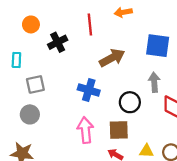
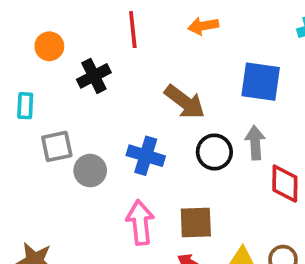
red line: (90, 24) -> (133, 30), moved
brown arrow: (112, 58) -> (185, 102), turned 65
black circle: (130, 102) -> (214, 152), moved
gray circle: (30, 114) -> (90, 171), moved

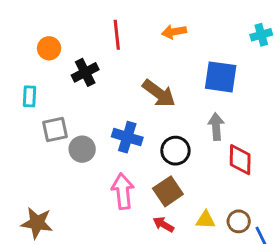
black circle: (214, 152) -> (175, 151), moved
brown square: (196, 222) -> (168, 191), turned -32

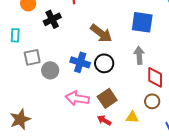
black circle: (175, 151) -> (104, 63), moved
pink arrow: (123, 191) -> (77, 98), turned -75
brown circle: (239, 221) -> (152, 101), moved
brown star: (37, 223) -> (20, 119), turned -30

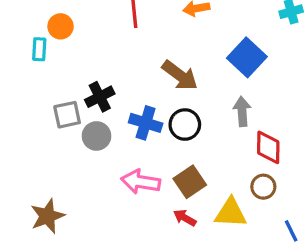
black cross: (52, 19) -> (100, 97), moved
blue square: (142, 22) -> (247, 57), turned 35
cyan rectangle: (15, 35) -> (39, 49), moved
yellow triangle: (132, 117) -> (231, 213), size x1.5

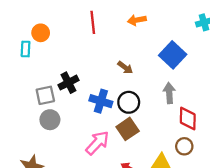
brown arrow: (180, 75) -> (125, 68), size x0.6
gray circle: (97, 136) -> (50, 120), moved
pink arrow: (141, 182) -> (97, 143), turned 124
brown square: (190, 182) -> (128, 129), moved

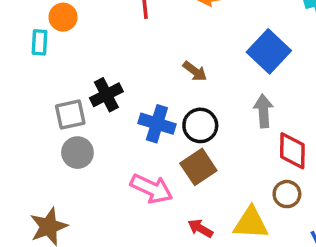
pink arrow: (97, 143) -> (152, 189), turned 72

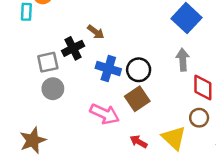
brown arrow: (195, 71) -> (96, 32), moved
yellow triangle: (251, 223) -> (174, 138), turned 40

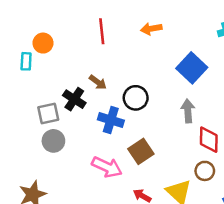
black cross: (73, 48) -> (74, 99), turned -30
black circle: (139, 70) -> (136, 98), moved

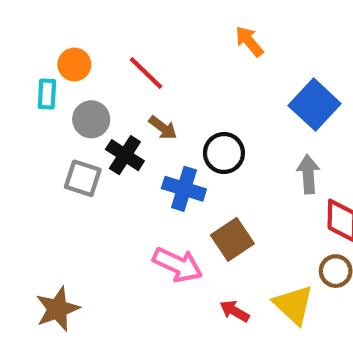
orange arrow: (151, 29) -> (249, 41), turned 60
red line: (102, 31) -> (146, 73), moved, turned -40
gray square: (48, 114) -> (83, 178), turned 30
gray circle: (53, 141) -> (91, 119), moved

